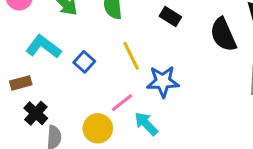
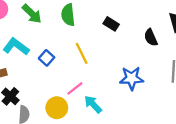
black semicircle: (223, 35) -> (151, 37), size x0.7
blue star: (163, 81) -> (132, 78), moved

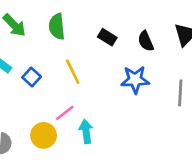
black semicircle: (151, 37) -> (146, 41), moved
blue star: (132, 78) -> (135, 80), moved
cyan arrow: (93, 104) -> (86, 131), turned 36

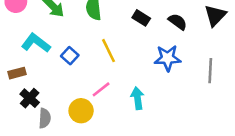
black semicircle: (146, 41) -> (178, 22), turned 150
cyan arrow: (86, 131) -> (137, 98), moved

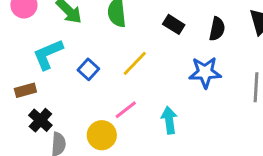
black semicircle: (178, 22) -> (217, 29), turned 66
cyan L-shape: (36, 43) -> (48, 54), turned -60
yellow line: (109, 51) -> (135, 63), turned 70

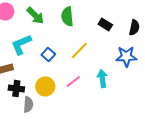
black cross: (40, 120) -> (16, 88), turned -35
cyan arrow: (169, 120) -> (102, 78), moved
yellow circle: (102, 135) -> (45, 86), moved

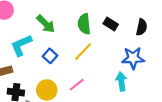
green arrow: (35, 16) -> (46, 24), moved
green semicircle: (67, 16) -> (84, 24), moved
cyan arrow: (102, 78) -> (121, 81), moved

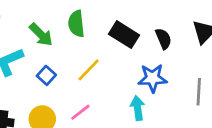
green semicircle: (84, 24) -> (76, 24), moved
black rectangle: (111, 24) -> (124, 35), size x1.5
black semicircle: (142, 27) -> (163, 39), turned -35

